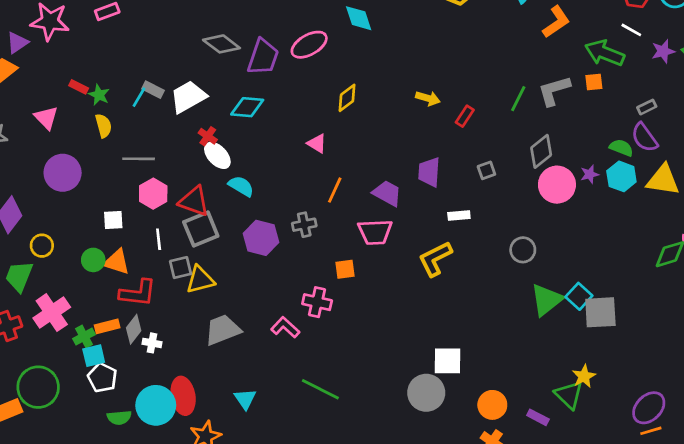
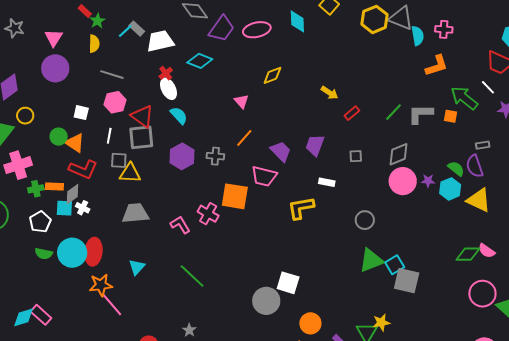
pink triangle: (46, 118) -> (54, 38), moved
orange square: (345, 269) -> (235, 196), size x1.8
cyan square: (94, 356) -> (64, 208), moved

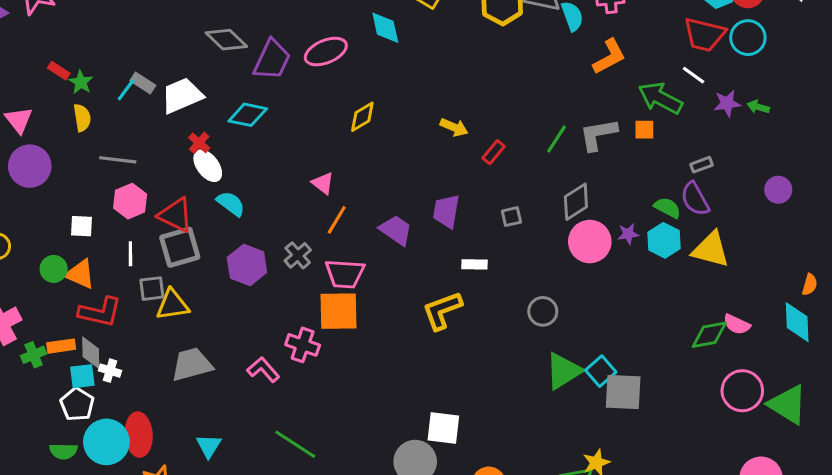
pink triangle: (241, 101) -> (323, 183), moved
gray cross: (215, 156) -> (298, 255), turned -36
pink trapezoid: (264, 176) -> (345, 274), moved
gray diamond: (72, 194) -> (91, 353), turned -45
white pentagon: (40, 222) -> (77, 404), moved

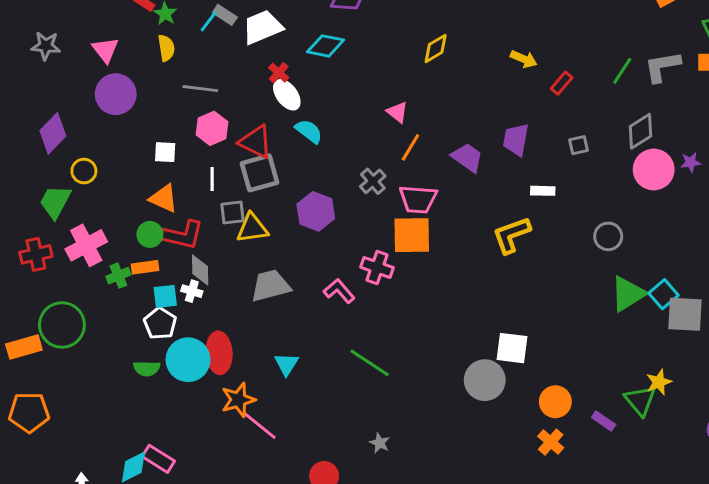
purple hexagon: (247, 265) -> (316, 211), moved
green circle: (54, 269) -> (150, 234), moved
gray diamond: (91, 353) -> (200, 270), moved

